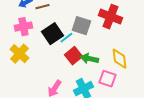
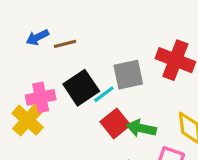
gray square: (81, 26) -> (128, 75), turned -30
pink cross: (23, 27) -> (41, 97), moved

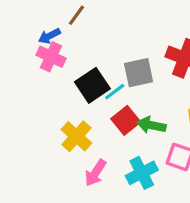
brown line: (65, 44) -> (76, 15), moved, turned -40
pink cross: (41, 97) -> (51, 57), moved, turned 36
yellow cross: (28, 120) -> (76, 136), moved

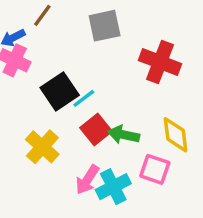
gray square: (139, 73) -> (105, 26), moved
pink arrow: (96, 173) -> (87, 180), moved

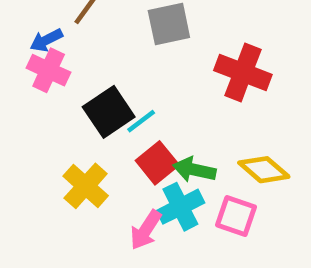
yellow diamond: (176, 135) -> (264, 170), turned -42
cyan cross: (113, 187) -> (180, 207), moved

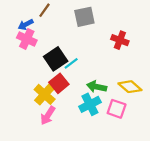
red cross: (243, 73) -> (120, 40), size x0.7
red square: (157, 163) -> (59, 83), moved
pink arrow: (146, 230) -> (48, 115), moved

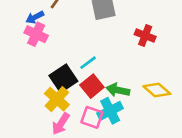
black square: (56, 59) -> (63, 78), moved
red square: (59, 83) -> (92, 86), moved
pink square: (117, 109) -> (92, 117), moved

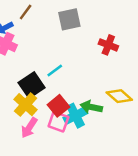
red square: (92, 86) -> (58, 106), moved
green arrow: (118, 90) -> (91, 107), moved

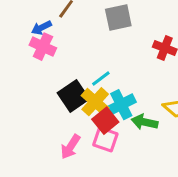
yellow cross: (26, 105) -> (95, 102), moved
cyan cross: (75, 116) -> (121, 105), moved

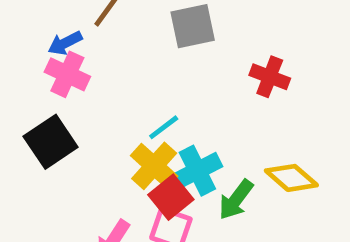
black square: (73, 96) -> (51, 142), moved
green arrow: (144, 122) -> (236, 200), turned -65

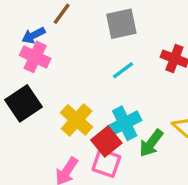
cyan line: (164, 127) -> (123, 70), moved
yellow cross: (154, 166) -> (77, 120), moved

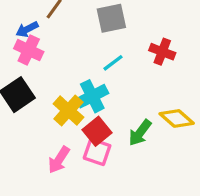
cyan cross: (125, 123) -> (92, 96), moved

